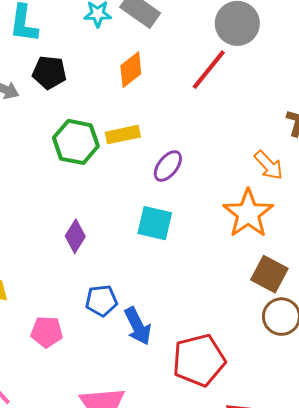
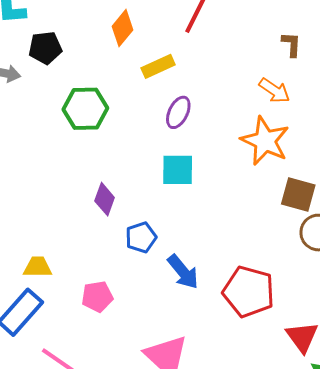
yellow rectangle: (123, 135) -> (158, 66), moved
blue pentagon: (101, 301) -> (141, 237), moved
red pentagon: (199, 360) -> (249, 292), turned -30

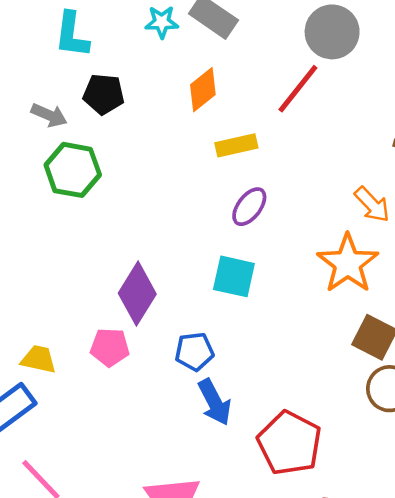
green hexagon: (85, 109) -> (73, 170), moved
purple diamond: (105, 199) -> (137, 294), size x1.5
blue pentagon: (141, 237) -> (194, 351), moved
pink pentagon: (97, 297) -> (110, 347), moved

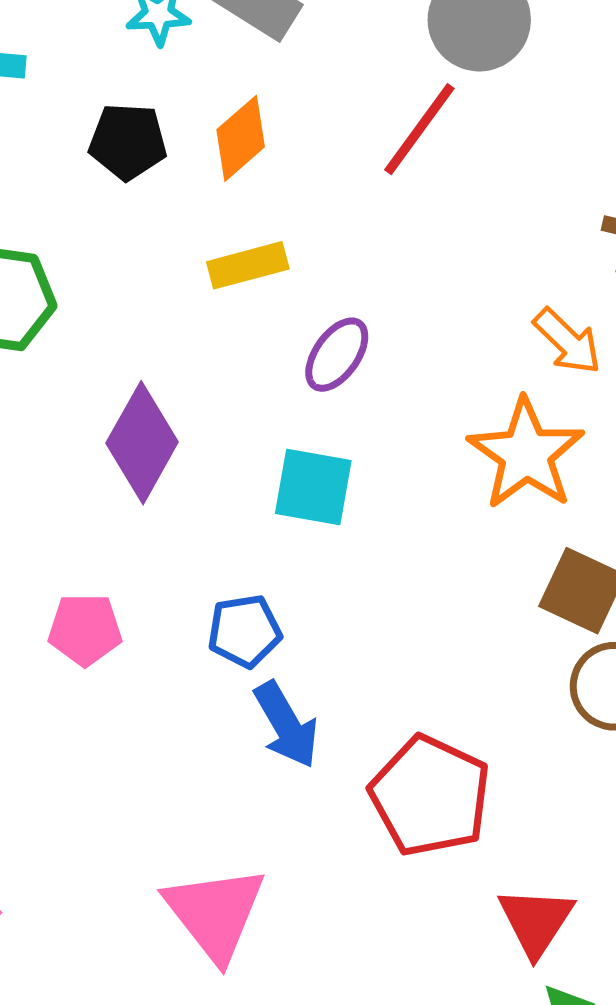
black pentagon: (104, 94) -> (128, 142), moved
yellow rectangle: (236, 145) -> (248, 265), moved
purple diamond: (137, 294) -> (142, 443), moved

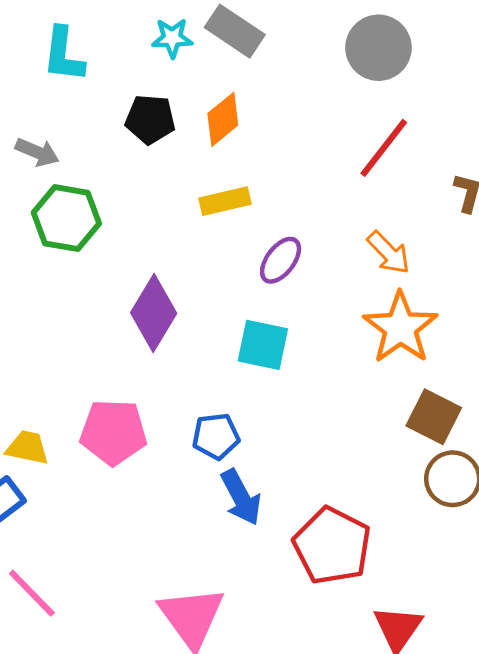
red line: (419, 129) -> (384, 148), moved
orange arrow: (567, 341) -> (389, 253), moved
pink pentagon: (85, 629) -> (113, 432), size x1.4

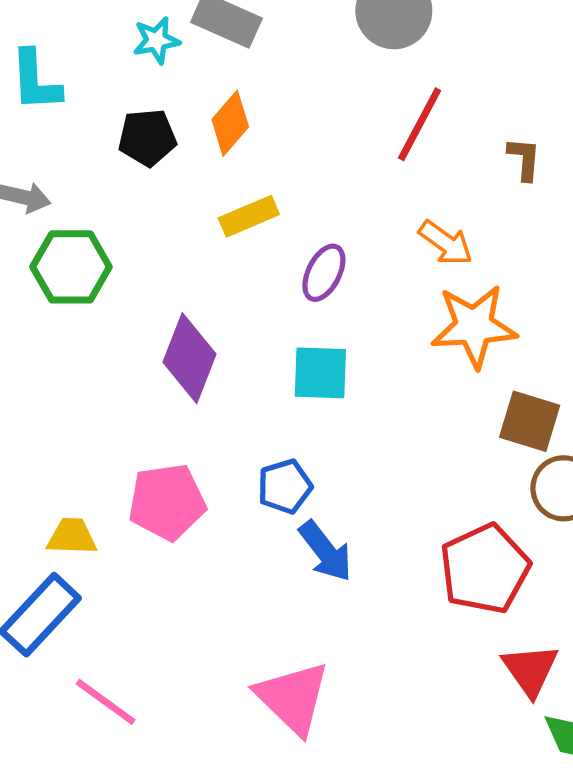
orange star: (400, 328) -> (474, 326), turned -30
red pentagon: (332, 546) -> (485, 569), moved, turned 30

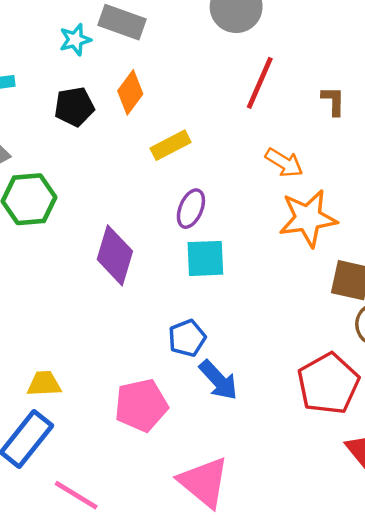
yellow rectangle: (249, 216) -> (171, 145), moved
purple ellipse: (324, 273) -> (191, 209), moved
pink pentagon: (167, 502) -> (141, 405), moved

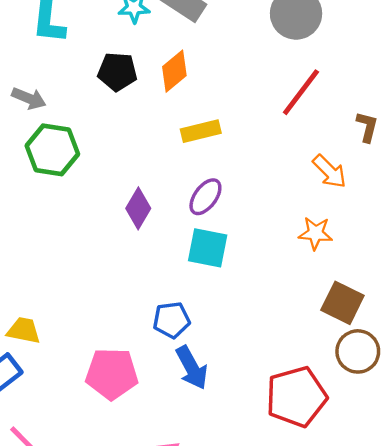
orange arrow: (284, 163) -> (330, 171), moved
orange star: (308, 218) -> (315, 233), size x0.6
purple diamond: (115, 255) -> (138, 208), moved, size x0.7

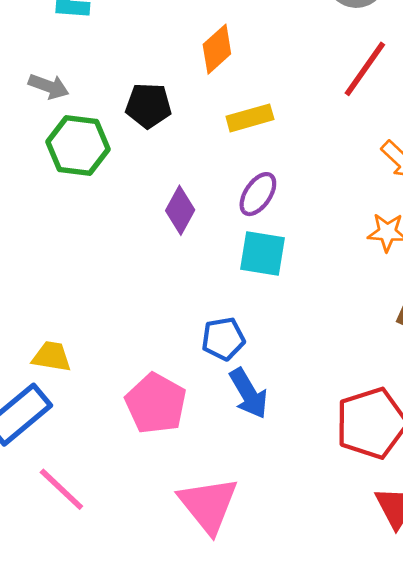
black pentagon: (117, 72) -> (148, 106), moved
pink pentagon: (112, 374) -> (156, 404), turned 30

